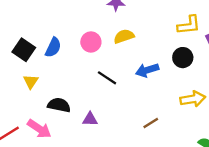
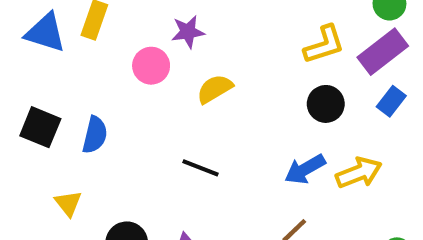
pink circle: (91, 42) -> (151, 66), moved
black square: (24, 50) -> (40, 127), moved
blue arrow: (147, 70) -> (305, 169), moved

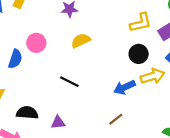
pink circle: (151, 66) -> (36, 43), moved
yellow arrow: (359, 173) -> (153, 76), moved

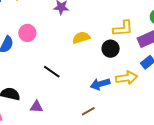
yellow semicircle: (81, 41) -> (81, 38), moved
black circle: (139, 54) -> (111, 49), moved

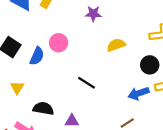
black circle: (111, 49) -> (150, 65), moved

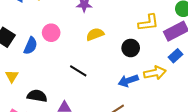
yellow semicircle: (116, 45) -> (95, 34), moved
black circle: (150, 65) -> (131, 48), moved

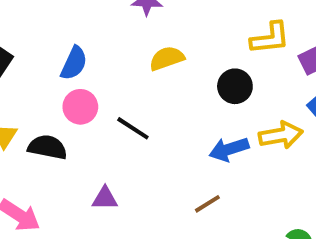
pink circle: (51, 33) -> (80, 107), moved
blue semicircle: (31, 46) -> (74, 63), moved
black semicircle: (37, 96) -> (47, 147), moved

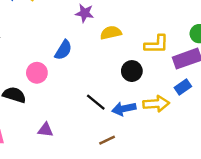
yellow semicircle: (167, 58) -> (111, 33), moved
blue semicircle: (74, 63) -> (63, 50), moved
black line: (133, 128) -> (96, 102), moved

